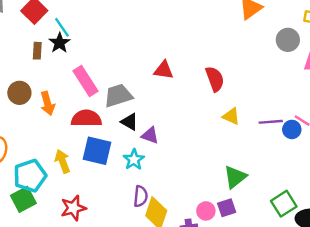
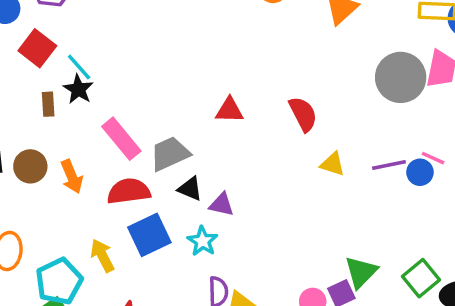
gray circle: (288, 40) -> (401, 77), moved, size x1.5
blue square: (97, 151) -> (149, 235), turned -32
green triangle: (235, 177) -> (361, 272), moved

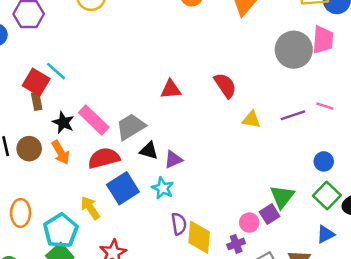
red square: (37, 48) -> (36, 82), moved
black star: (78, 89) -> (63, 122), moved
blue circle: (420, 172) -> (324, 161), moved
purple triangle: (221, 204) -> (173, 159), turned -30

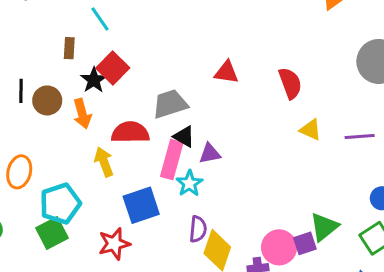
red square: (36, 82) -> (113, 68), moved
pink rectangle: (94, 120) -> (172, 160), moved, turned 48
blue square: (123, 188) -> (141, 205), moved
yellow arrow: (90, 208) -> (104, 162), moved
pink circle: (249, 223) -> (279, 247), size x1.5

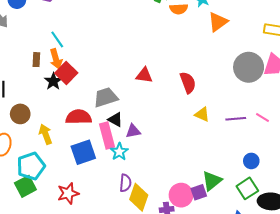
brown circle: (47, 100) -> (20, 114), moved
orange arrow: (82, 114) -> (56, 59), moved
pink rectangle: (172, 160) -> (107, 135), turned -30
yellow arrow: (104, 162) -> (46, 134), moved
blue square: (141, 205) -> (83, 152), moved

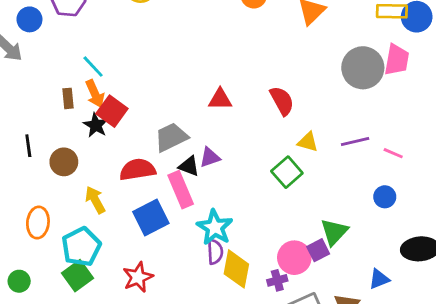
brown circle: (20, 114) -> (64, 162), moved
pink line: (263, 118) -> (393, 153), moved
purple triangle: (133, 131) -> (210, 157), moved
cyan star: (119, 152) -> (215, 227), moved, size x1.4
green square: (247, 188) -> (287, 172), moved

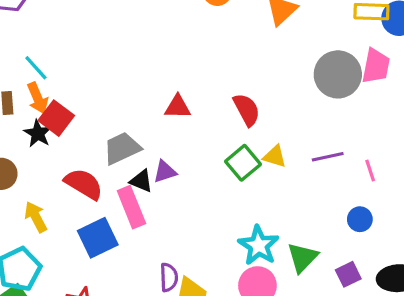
pink line: (393, 153) -> (370, 171), turned 48
red semicircle: (138, 170) -> (84, 184), turned 39
green square: (287, 172) -> (243, 163), moved
cyan star: (215, 227) -> (259, 245), moved
purple square: (318, 250) -> (348, 274), moved

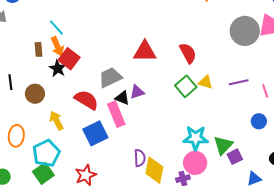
red triangle: (178, 107) -> (145, 52), size x1.4
cyan star: (259, 245) -> (196, 138), turned -30
purple square: (348, 274) -> (235, 157), moved

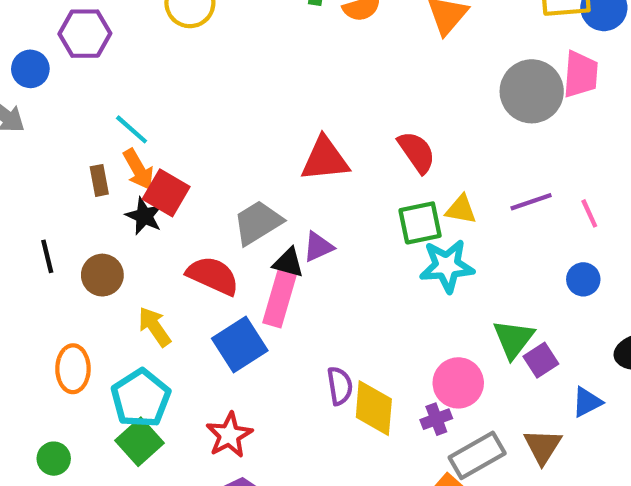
green square: (186, 86) -> (420, 223), turned 35
pink rectangle: (116, 114) -> (279, 299), turned 45
cyan star: (196, 138) -> (447, 266), moved

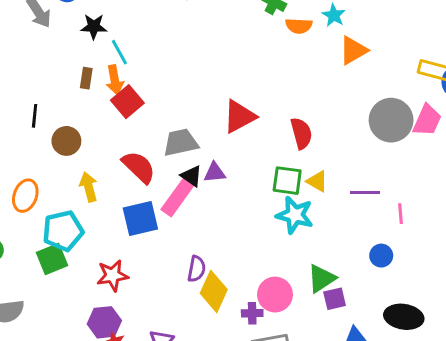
red triangle: (325, 159) -> (239, 117), turned -42
black star: (144, 216) -> (94, 27), moved, turned 30

